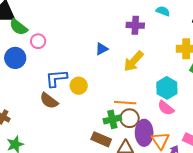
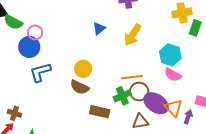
blue circle: (15, 58) -> (29, 47), moved
blue L-shape: (56, 78) -> (40, 72), moved
brown semicircle: (49, 101) -> (80, 87), moved
purple ellipse: (144, 133) -> (156, 103), turned -45
brown rectangle: (101, 139) -> (100, 112), moved

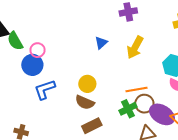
green semicircle: (13, 22) -> (15, 41), turned 36
brown rectangle: (100, 112) -> (92, 126), moved, turned -36

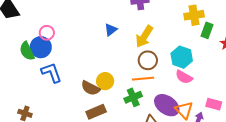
green semicircle: (15, 41) -> (27, 51), moved
yellow circle: (87, 84) -> (105, 81), moved
blue L-shape: (45, 89) -> (51, 73), turned 85
brown circle: (144, 104) -> (148, 60), moved

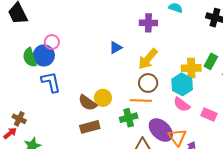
yellow cross: (194, 15) -> (191, 68), moved
pink rectangle: (214, 104) -> (209, 114), moved

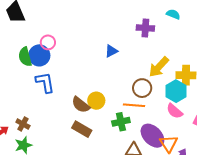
yellow arrow: (148, 59) -> (159, 67), moved
brown cross: (19, 119) -> (23, 124), moved
brown rectangle: (90, 127) -> (82, 129), turned 42

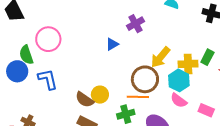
purple cross: (145, 28) -> (135, 24), moved, turned -30
pink circle: (48, 42) -> (48, 39), size x1.6
blue circle: (39, 55) -> (17, 71), moved
brown circle: (142, 88) -> (145, 79), size x1.4

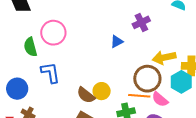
yellow arrow: (160, 57) -> (164, 58), turned 35
blue circle: (17, 71) -> (17, 89), moved
pink semicircle: (179, 100) -> (160, 99), moved

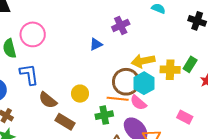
cyan hexagon: (181, 82) -> (144, 83), moved
brown semicircle: (86, 95) -> (48, 100), moved

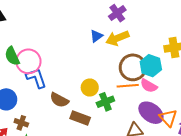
pink circle: (33, 34) -> (28, 61), moved
yellow arrow: (143, 61) -> (117, 38), moved
green cross: (104, 115) -> (105, 102), moved

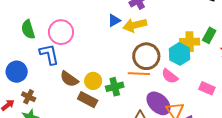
pink circle: (28, 61) -> (61, 32), moved
cyan hexagon: (151, 66) -> (180, 54), moved
pink semicircle: (149, 86) -> (170, 76), moved
yellow circle: (90, 87) -> (93, 81), moved

